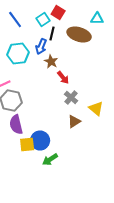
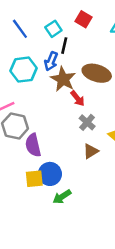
red square: (58, 12) -> (83, 19), moved
brown ellipse: (79, 34) -> (97, 73), moved
brown star: (51, 62) -> (63, 79), size x1.5
purple semicircle: (16, 124) -> (33, 145), moved

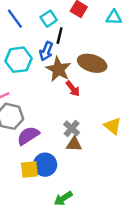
gray cross: (87, 122) -> (72, 128), moved
purple semicircle: (33, 145) -> (28, 136), turned 70
brown triangle: (91, 151) -> (74, 144), moved, turned 35
green arrow: (62, 197) -> (63, 198), moved

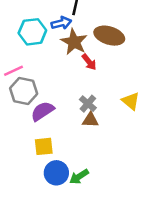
blue arrow: (46, 51) -> (61, 23), turned -126
blue circle: (45, 165) -> (56, 173), moved

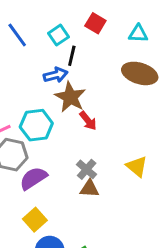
cyan hexagon: (32, 32) -> (36, 125), moved
brown ellipse: (109, 36) -> (140, 73), moved
yellow square: (44, 146) -> (35, 220), turned -36

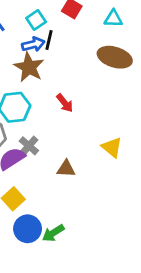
blue arrow: (56, 75) -> (33, 44), moved
brown star: (70, 97) -> (29, 67), moved
gray cross: (87, 169) -> (29, 146), moved

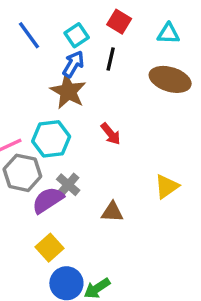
black line: (49, 40) -> (111, 59), moved
blue arrow: (33, 44) -> (73, 64), turned -45
yellow triangle: (112, 147) -> (167, 186), turned 45

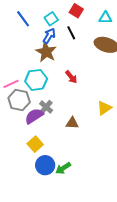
black line: (111, 59) -> (71, 33), turned -40

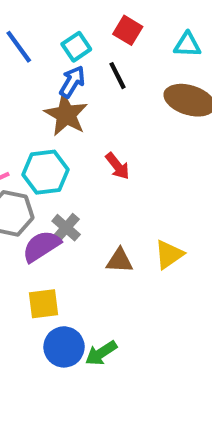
yellow triangle: (104, 108) -> (169, 254), moved
yellow square: (35, 144) -> (43, 304), turned 35

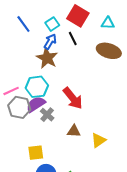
red square: (128, 30) -> (78, 16), size x1.5
red arrow: (117, 166) -> (73, 98), moved, size x1.6
purple semicircle: (41, 246) -> (36, 104), moved
yellow triangle: (169, 254) -> (99, 140), moved

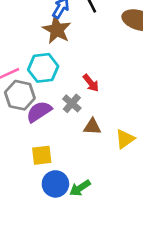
red arrow: (73, 98) -> (91, 83), size x0.6
purple semicircle: (36, 104) -> (39, 112), moved
gray cross: (47, 115) -> (72, 103), moved

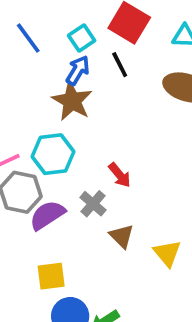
brown triangle: (92, 127) -> (122, 236), turned 42
yellow triangle: (125, 139) -> (167, 253), turned -35

